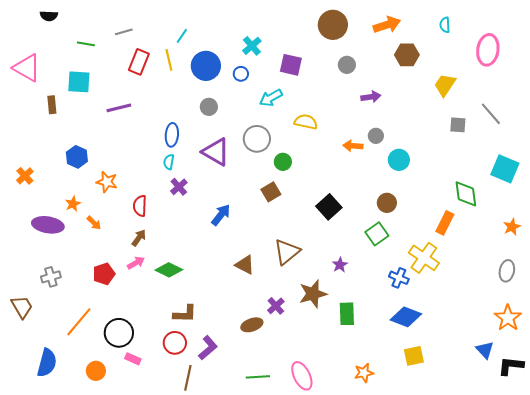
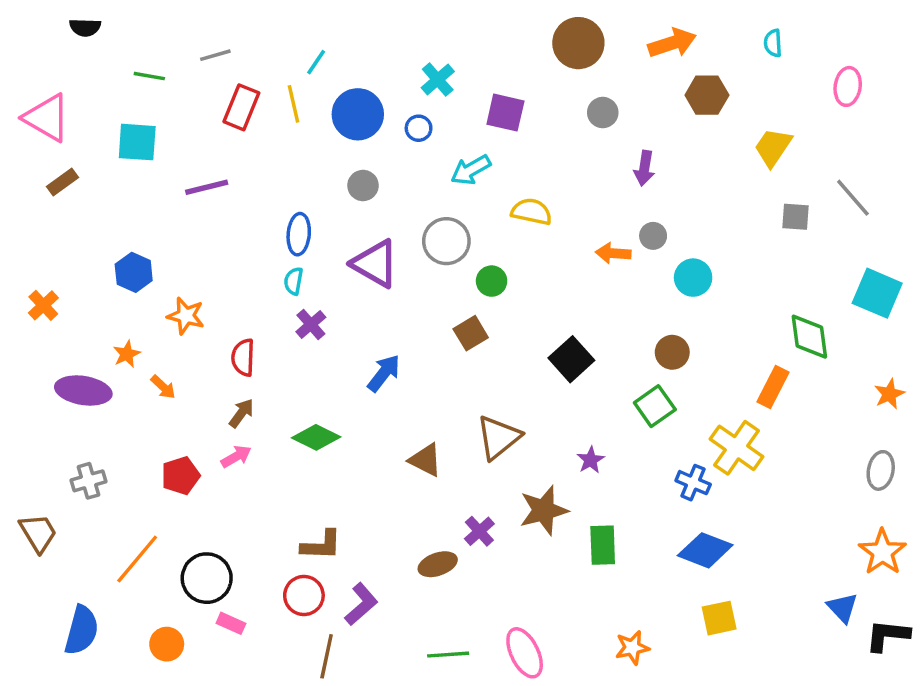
pink ellipse: (488, 50) -> (848, 86), size x0.7
purple arrow: (371, 97) -> (644, 168), turned 108
brown rectangle: (52, 105) -> (62, 182), moved, turned 60
green diamond: (169, 270) -> (316, 437), moved

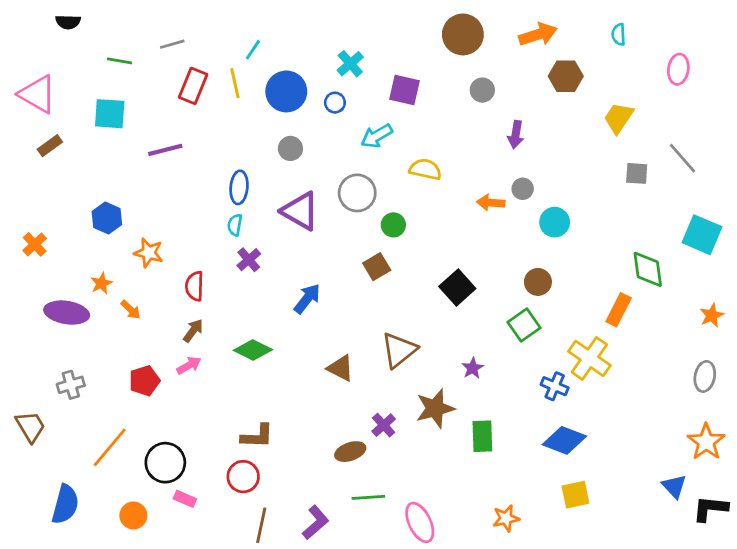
purple L-shape: (361, 604) -> (315, 522), moved
green line: (448, 655) -> (368, 497), moved

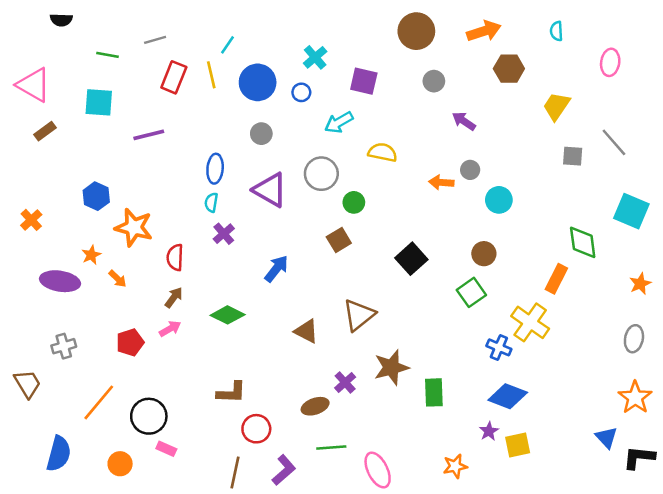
purple arrow: (516, 135) -> (464, 121), turned 115
orange star: (149, 253) -> (134, 227), size x1.4
purple star: (473, 368) -> (489, 431), moved
red circle: (243, 477) -> (256, 429), moved

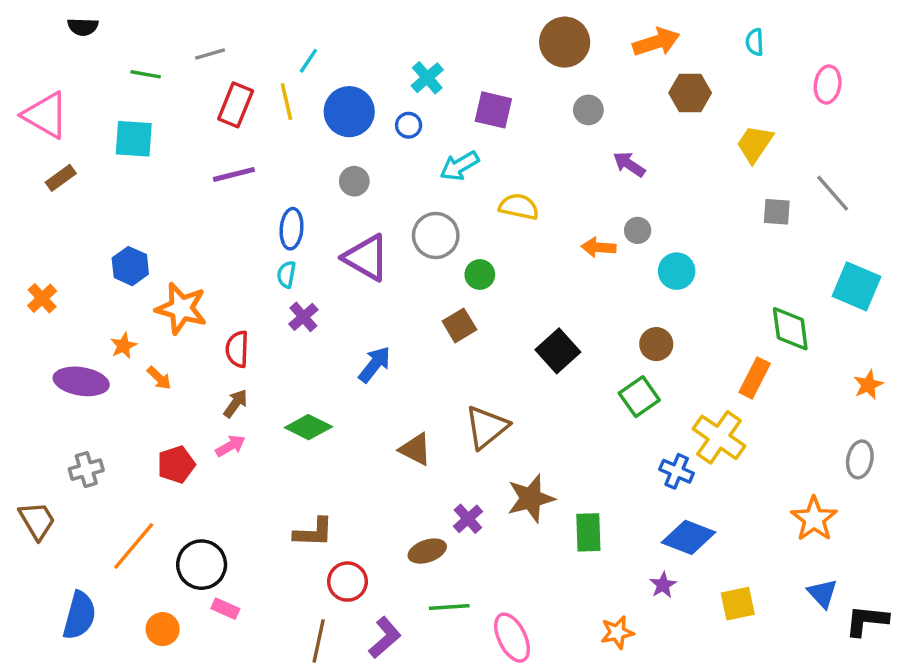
purple line: (149, 135) -> (234, 174), moved
orange star: (635, 397) -> (814, 519), moved
yellow square: (518, 445) -> (738, 604), moved

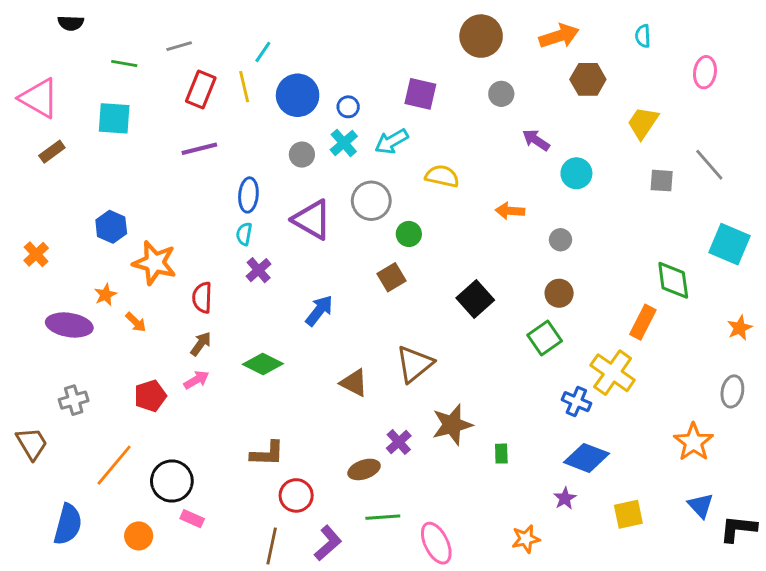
cyan cross: (427, 78) -> (344, 143), moved
gray circle: (638, 230) -> (561, 240), moved
cyan circle: (677, 271) -> (576, 173), moved
green rectangle: (588, 532) -> (501, 454), size x0.6

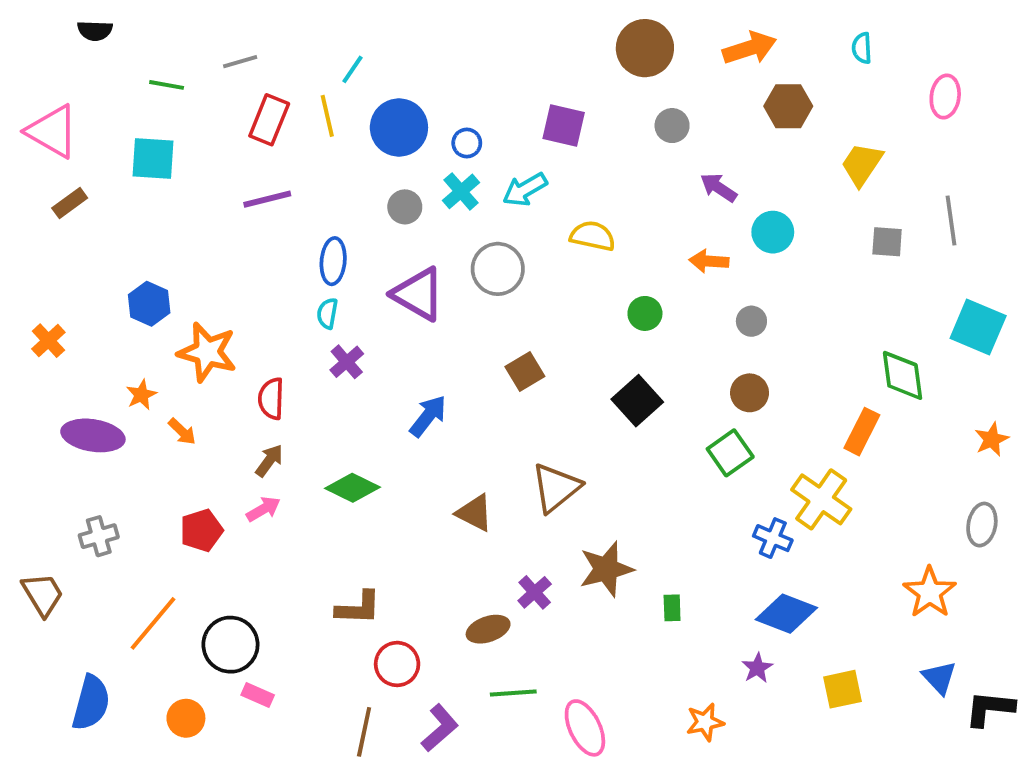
gray line: (709, 165) -> (951, 220), turned 33
orange arrow: (510, 211) -> (709, 261), moved
green circle: (409, 234) -> (645, 313), moved

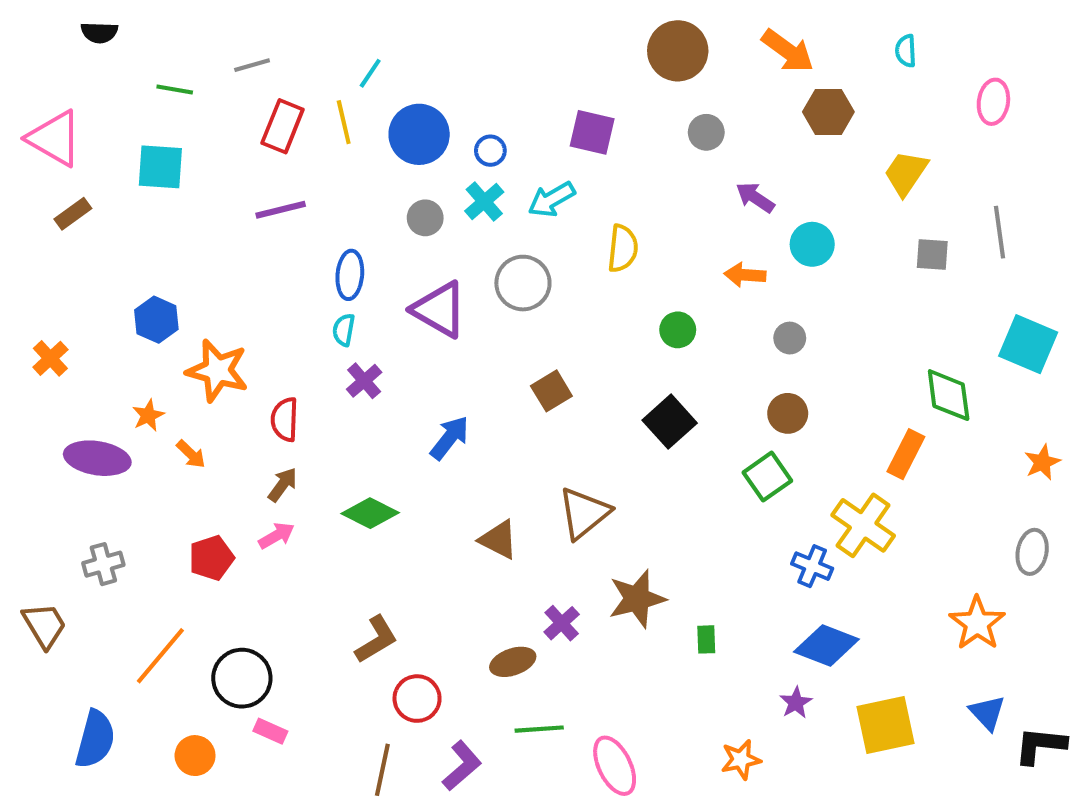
orange arrow: (750, 48) -> (788, 51), turned 54
yellow semicircle: (593, 236) -> (623, 248), turned 84
brown L-shape: (358, 608) -> (376, 639), turned -33
yellow square: (843, 689) -> (885, 725), size x1.4

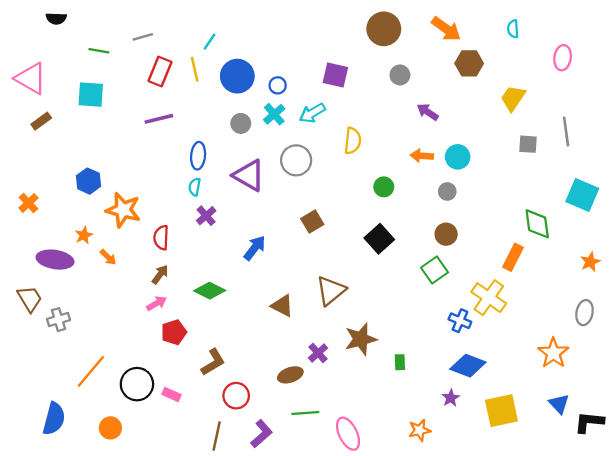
cyan circle: (812, 244) -> (458, 157), moved
red pentagon: (211, 558) -> (174, 332), moved
brown trapezoid: (44, 625) -> (30, 299), moved
pink rectangle: (270, 731) -> (172, 394), moved

